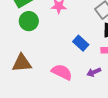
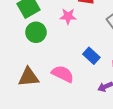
pink semicircle: (62, 72) -> (63, 74), moved

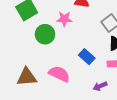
green circle: (36, 32) -> (45, 34), moved

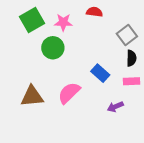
pink star: (64, 19) -> (63, 22), moved
pink semicircle: (59, 74) -> (69, 93), turned -70

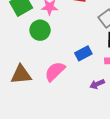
blue rectangle: (100, 73) -> (83, 53), turned -70

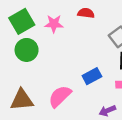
green circle: (40, 30) -> (27, 50), moved

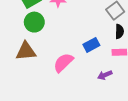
brown triangle: (22, 100) -> (26, 51), moved

